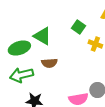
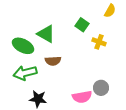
green ellipse: (19, 48) -> (23, 46), turned 45

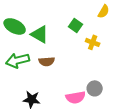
green ellipse: (23, 46) -> (15, 26), moved
green arrow: (25, 73) -> (18, 60), moved

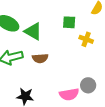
green square: (76, 25) -> (69, 22), turned -32

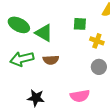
gray circle: (88, 85) -> (99, 67), moved

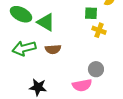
green square: (80, 24) -> (91, 13), moved
gray circle: (99, 67) -> (96, 69), moved

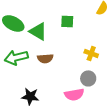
green square: (91, 13) -> (67, 21), moved
yellow cross: (99, 30) -> (91, 53), moved

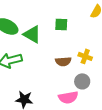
brown semicircle: (45, 58) -> (63, 61), moved

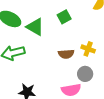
green square: (61, 24) -> (64, 17), turned -32

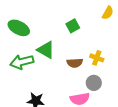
green triangle: (35, 27) -> (46, 50), moved

